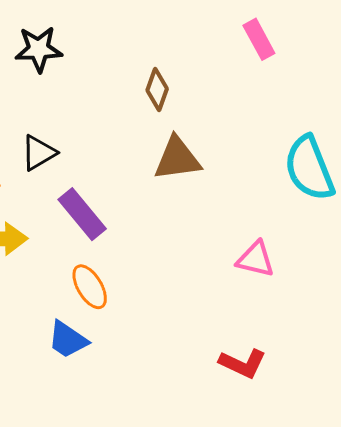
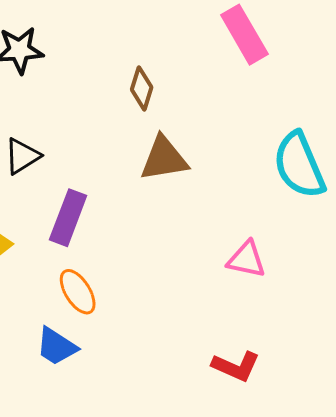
pink rectangle: (259, 39) -> (244, 35), size x1.4
purple rectangle: (82, 214) -> (68, 218), turned 62

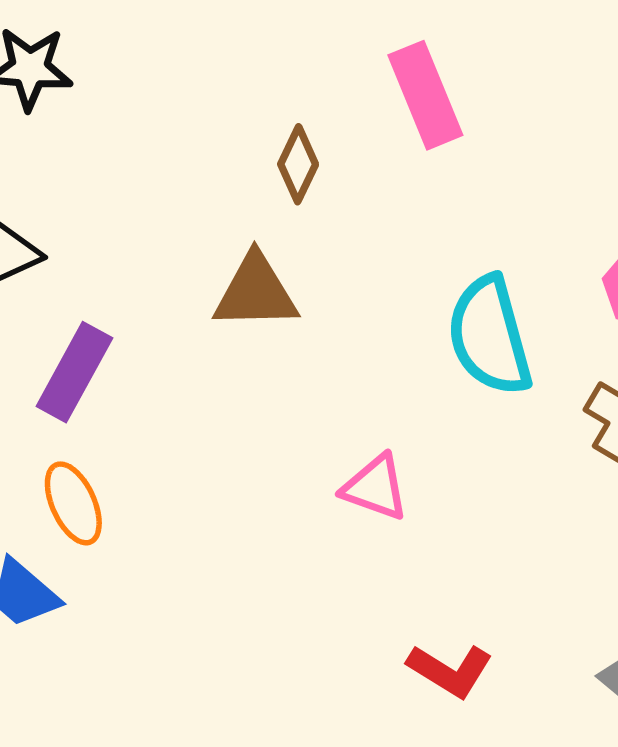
brown diamond: (142, 88) -> (298, 164), moved
red L-shape: (236, 366) -> (450, 670), moved

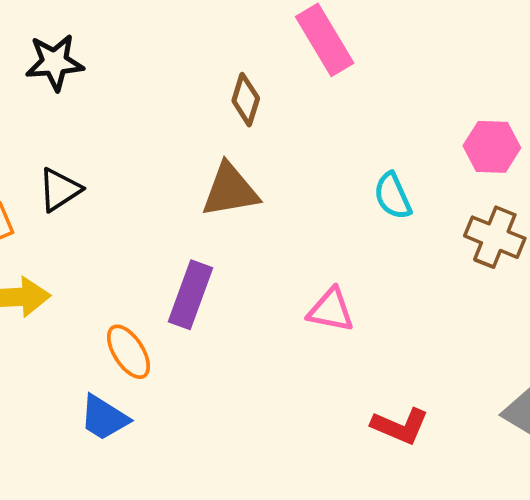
cyan semicircle: (490, 336) -> (393, 196), size x0.6
purple rectangle: (74, 372) -> (190, 295), moved

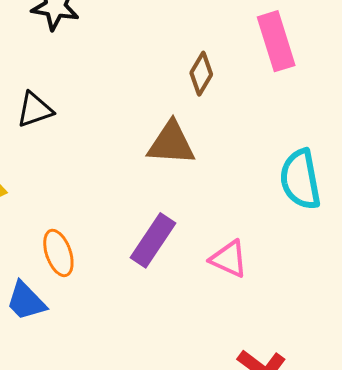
cyan semicircle: (393, 196) -> (300, 179), size x1.5
purple rectangle: (190, 295) -> (153, 240), moved

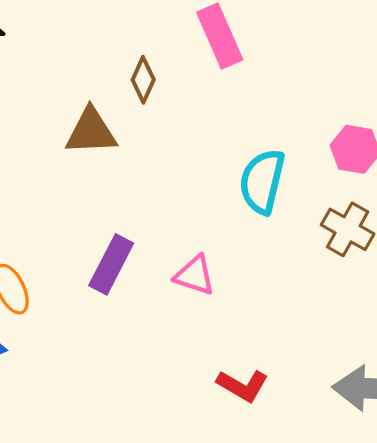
brown triangle: (171, 143) -> (91, 132), moved
cyan semicircle: (300, 179) -> (262, 181), turned 30

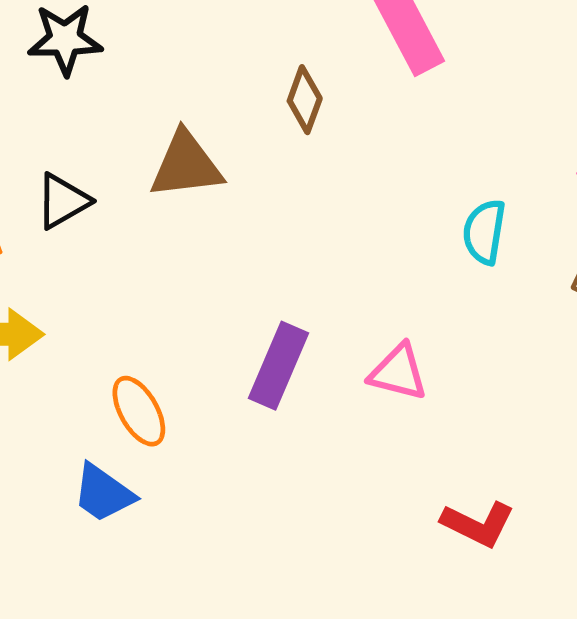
brown triangle: (91, 132) -> (186, 165), moved
cyan semicircle: (262, 181) -> (484, 232), size x0.7

